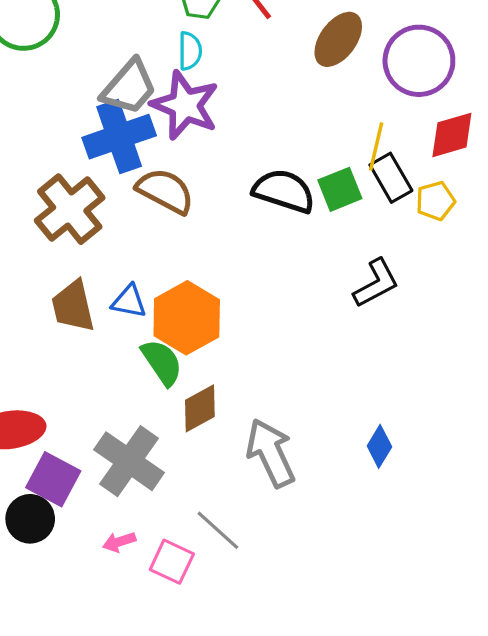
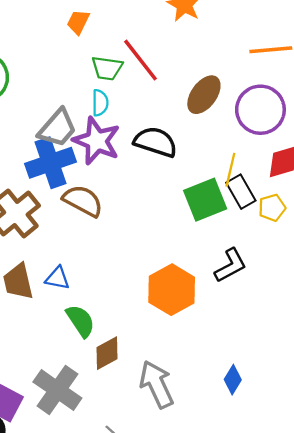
green square: (340, 189) -> (205, 200), size x1.4
black semicircle: (284, 191) -> (155, 142), moved
orange hexagon: (187, 318) -> (172, 290), moved

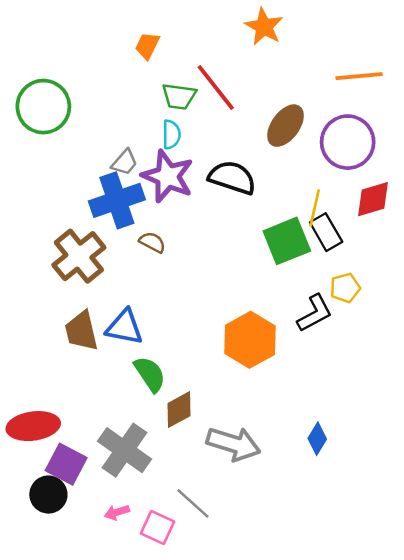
gray trapezoid: (57, 128) -> (124, 162), size x0.6
brown semicircle: (83, 201) -> (152, 242), size x0.6
yellow pentagon: (272, 208) -> (345, 288), moved
blue triangle: (57, 278) -> (124, 327), size x1.4
gray arrow: (157, 384) -> (234, 444), turned 132

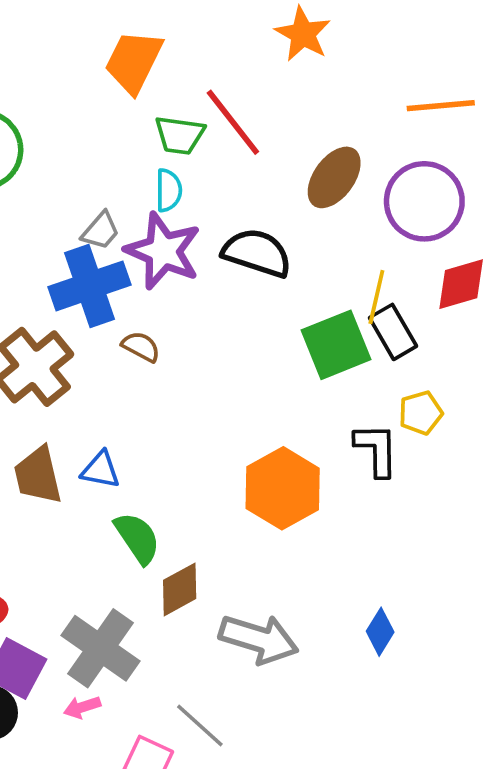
orange trapezoid: (147, 46) -> (134, 62), size x1.6
black L-shape: (315, 313) -> (376, 450), turned -63
blue triangle: (124, 327) -> (101, 470), size x0.7
pink arrow: (117, 512) -> (82, 707), moved

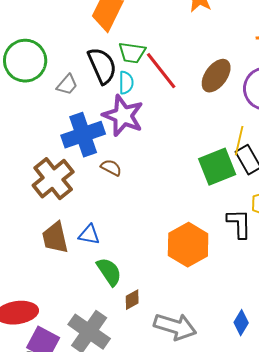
red line: (233, 122) -> (161, 71), moved
gray trapezoid: (101, 231) -> (67, 85), moved
black semicircle: (257, 253) -> (102, 66), moved, turned 48
brown diamond: (180, 589) -> (132, 300), size x0.7

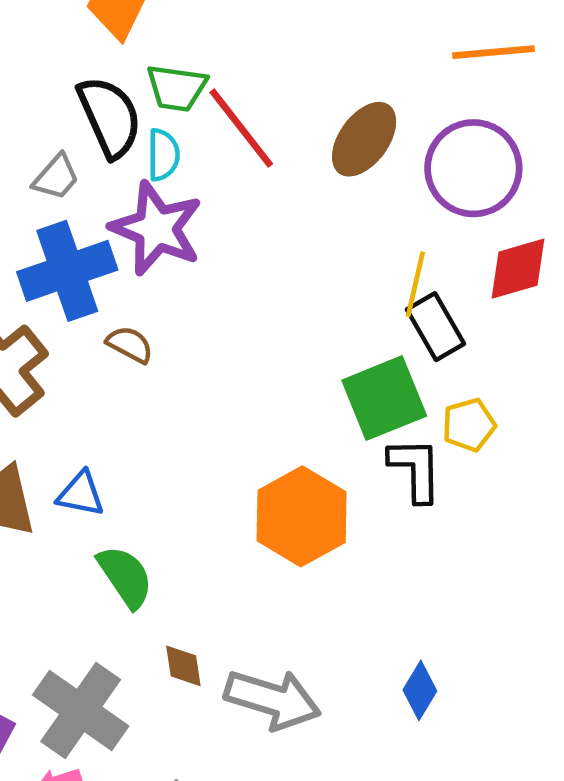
gray trapezoid: (67, 85) -> (56, 177), moved
green square: (217, 167) -> (384, 398), moved
brown diamond: (132, 300) -> (183, 666), moved, turned -70

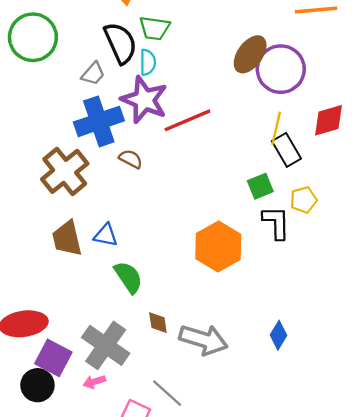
red line: (241, 128) -> (188, 120), moved, turned -75
purple circle: (473, 168) -> (281, 69), moved
green square: (384, 398) -> (260, 186), size x0.6

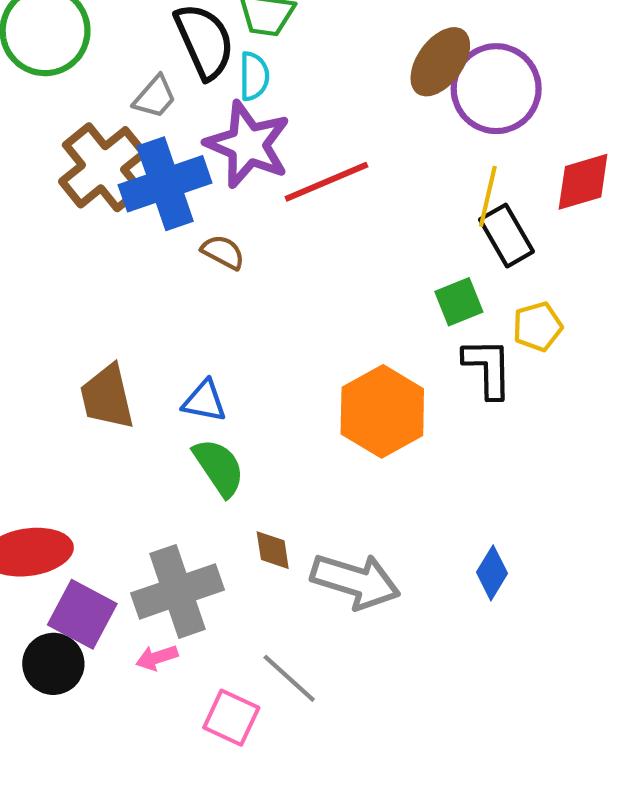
brown cross: (65, 171) -> (103, 167), moved
blue triangle: (106, 235) -> (204, 401), moved
gray cross: (106, 345) -> (177, 591), turned 36

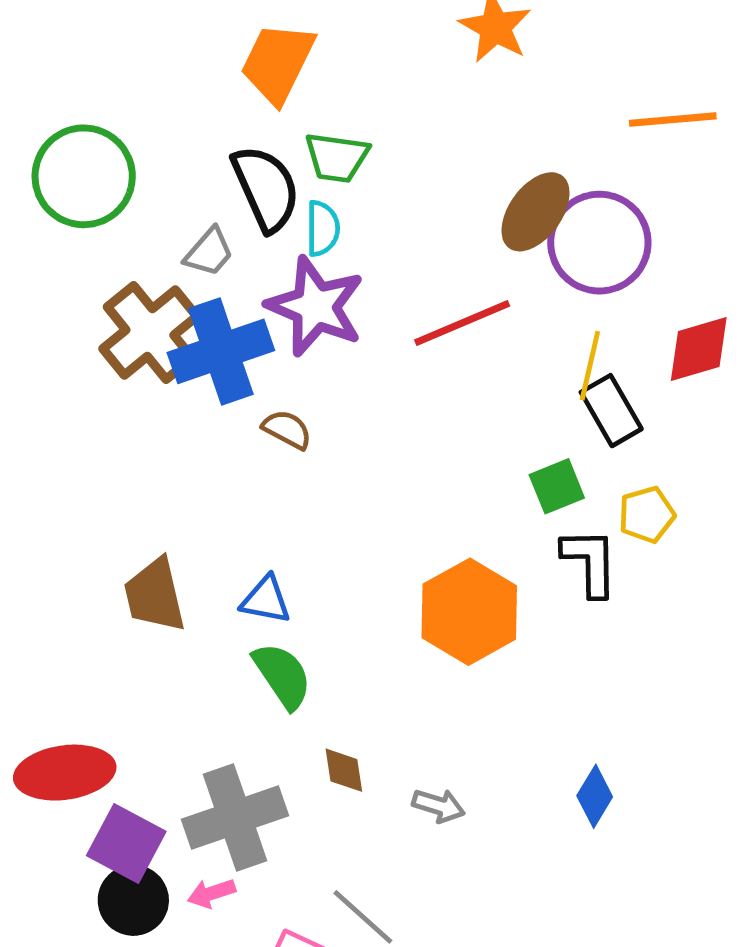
red line: (326, 182) -> (462, 323), moved
gray arrow: (355, 581) -> (439, 806), size x0.5
black circle: (53, 664) -> (133, 900), moved

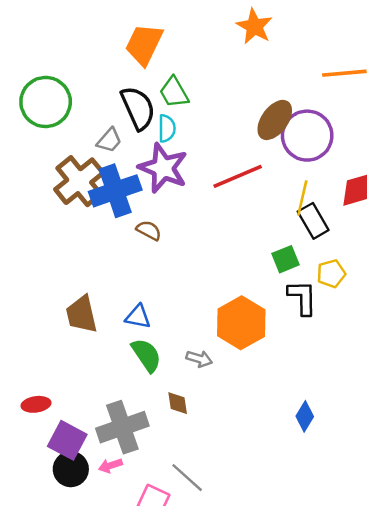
green trapezoid: (337, 157) -> (174, 92), turned 52
red ellipse: (65, 773) -> (36, 404), size x0.6
gray arrow: (439, 806) -> (199, 359), moved

